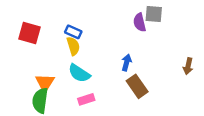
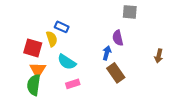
purple semicircle: (140, 22) -> (118, 38), moved
red square: (29, 33) -> (33, 48), moved
yellow semicircle: (73, 46) -> (52, 39), moved

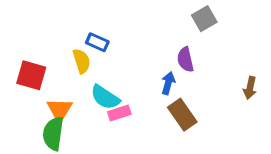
gray square: (130, 12) -> (204, 19), turned -35
red square: (33, 48) -> (31, 75), moved
pink rectangle: (73, 84) -> (119, 113), moved

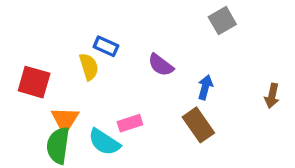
purple semicircle: (185, 60) -> (161, 65), moved, turned -40
blue arrow: (168, 83) -> (205, 87), moved
cyan semicircle: (105, 97) -> (104, 142), moved

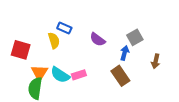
gray square: (222, 21) -> (135, 37), moved
brown arrow: (272, 96) -> (156, 61), moved
cyan semicircle: (104, 142) -> (60, 75), moved

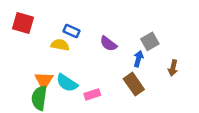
yellow semicircle: (54, 41) -> (60, 45), turned -63
red square: (21, 50) -> (23, 23), moved
pink rectangle: (79, 75) -> (92, 94), moved

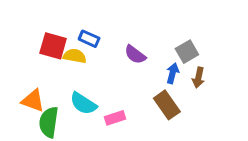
red square: (23, 23) -> (53, 46), moved
brown arrow: (173, 68) -> (198, 78), moved
orange triangle: (44, 81) -> (33, 101), moved, turned -42

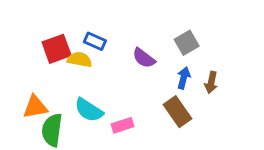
red square: (53, 46) -> (57, 49), turned -36
gray square: (187, 52) -> (187, 43), moved
orange triangle: (33, 101) -> (35, 107), turned -30

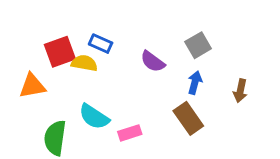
brown arrow: (211, 82) -> (240, 91), moved
orange triangle: (35, 107) -> (32, 86), moved

